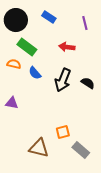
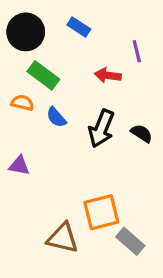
purple line: (85, 23) -> (137, 51), moved
orange square: (63, 132) -> (101, 212), size x1.6

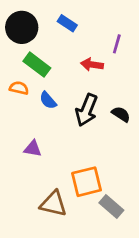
purple line: (137, 51) -> (117, 44), turned 30
purple triangle: (19, 166) -> (33, 149), moved

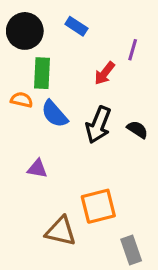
green rectangle: (37, 65) -> (42, 73), turned 56
red arrow: (92, 65) -> (105, 73), turned -60
blue semicircle: (48, 100) -> (55, 114), size x1.4
gray rectangle: (111, 207) -> (131, 250), moved, turned 30

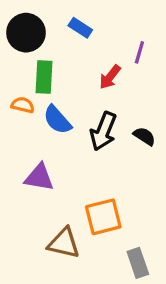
purple triangle: (37, 169) -> (39, 177), size x1.4

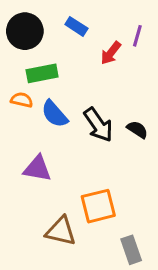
purple line: (139, 52) -> (137, 36), moved
green rectangle: (44, 77) -> (42, 73), turned 76
red arrow: (110, 77) -> (111, 53), moved
black arrow: (103, 131) -> (98, 125), turned -57

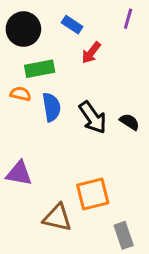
purple line: (137, 36) -> (128, 19), moved
red arrow: (111, 53) -> (91, 53), moved
blue semicircle: (55, 114) -> (51, 107), turned -148
purple triangle: (37, 169) -> (19, 173), moved

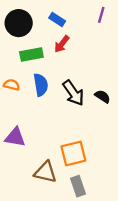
red arrow: (91, 53) -> (62, 44), moved
orange semicircle: (20, 94) -> (12, 85), moved
gray rectangle: (124, 235) -> (78, 186), moved

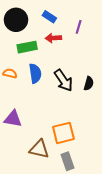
purple line: (101, 15) -> (79, 27), moved
red arrow: (62, 44) -> (53, 38), turned 49
black semicircle: (102, 96) -> (89, 83), turned 72

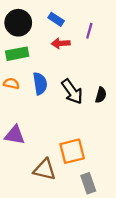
green rectangle: (27, 47) -> (17, 54), moved
gray rectangle: (68, 161) -> (88, 183), moved

